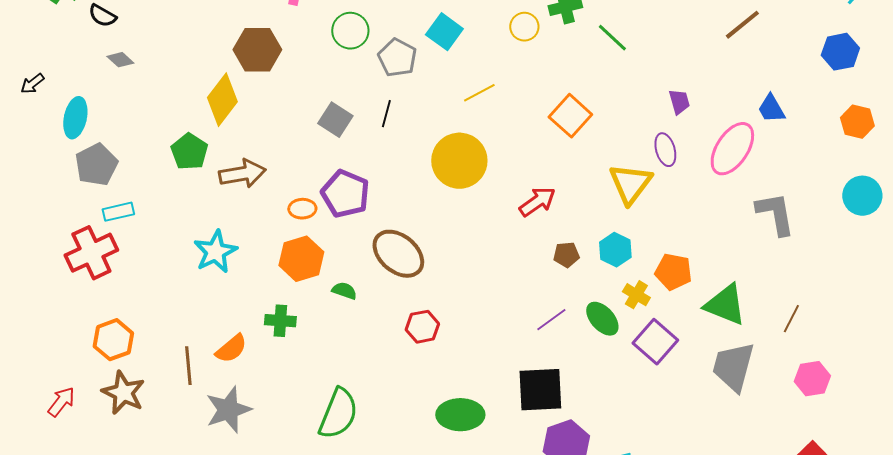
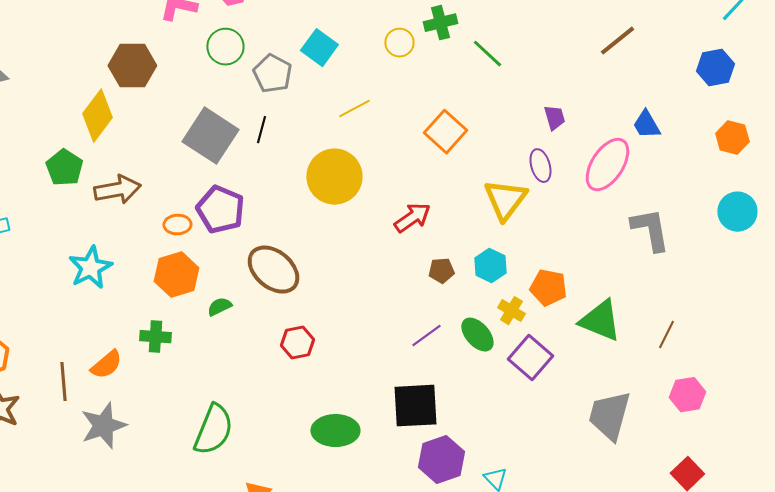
gray square: (335, 120) -> (210, 136), size x1.6
green semicircle: (344, 291) -> (219, 307), turned -45
gray trapezoid: (733, 367) -> (609, 416), moved

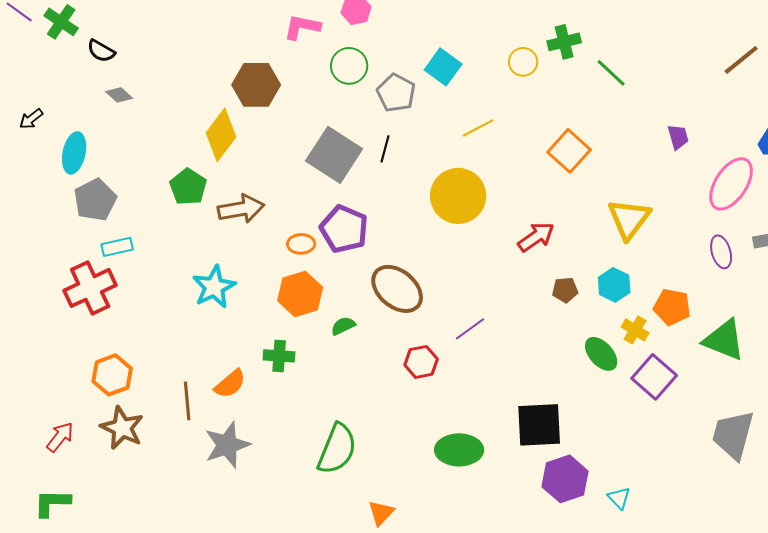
purple ellipse: (540, 166) -> (721, 252), moved
purple line: (426, 336) -> (470, 329), moved

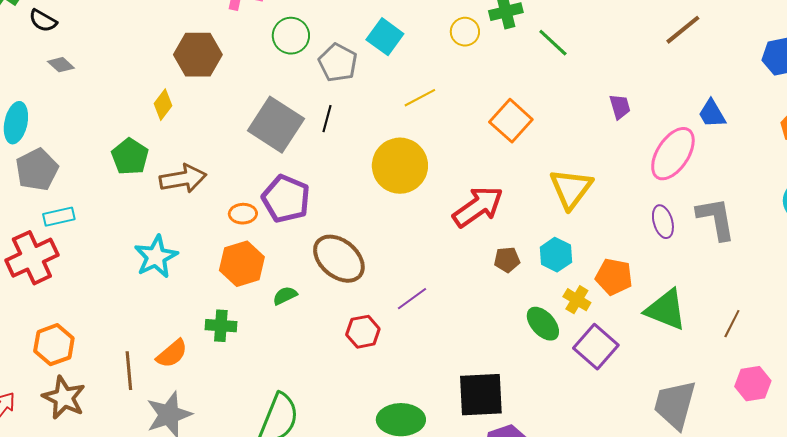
yellow diamond: (221, 135) -> (163, 105), size x0.6
red arrow: (536, 237) -> (478, 207), size x1.4

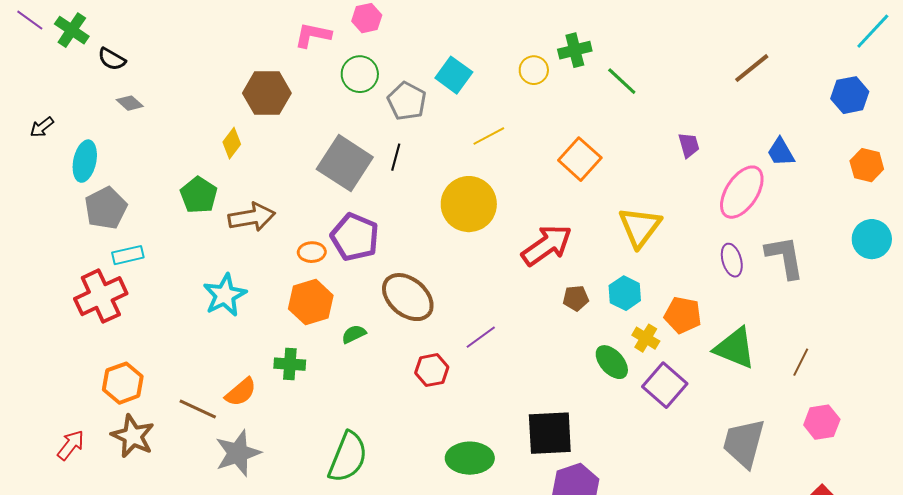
brown line: (129, 371) -> (198, 409), turned -60

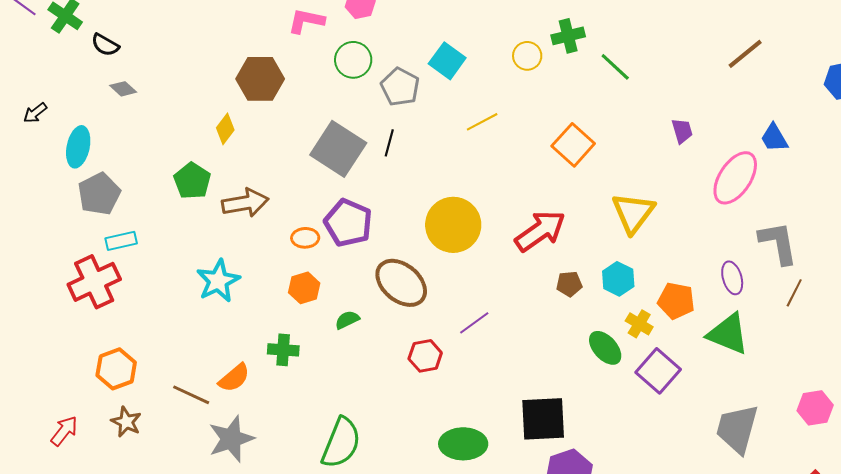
yellow circle: (469, 204) -> (453, 225), moved
purple ellipse: (732, 260) -> (732, 278), moved
orange hexagon: (311, 302) -> (304, 288), size x0.7
brown line: (801, 362) -> (794, 293), moved
brown star: (133, 436) -> (126, 422), size x0.7

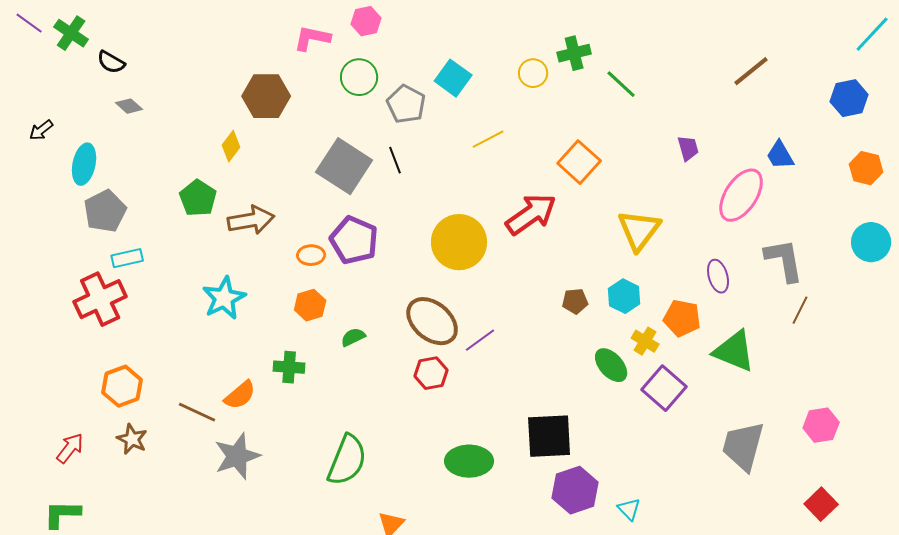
black line: (389, 143) -> (395, 160), turned -36
red arrow: (540, 231) -> (531, 214), moved
purple ellipse: (732, 278) -> (718, 276), moved
brown ellipse: (401, 283) -> (432, 321), moved

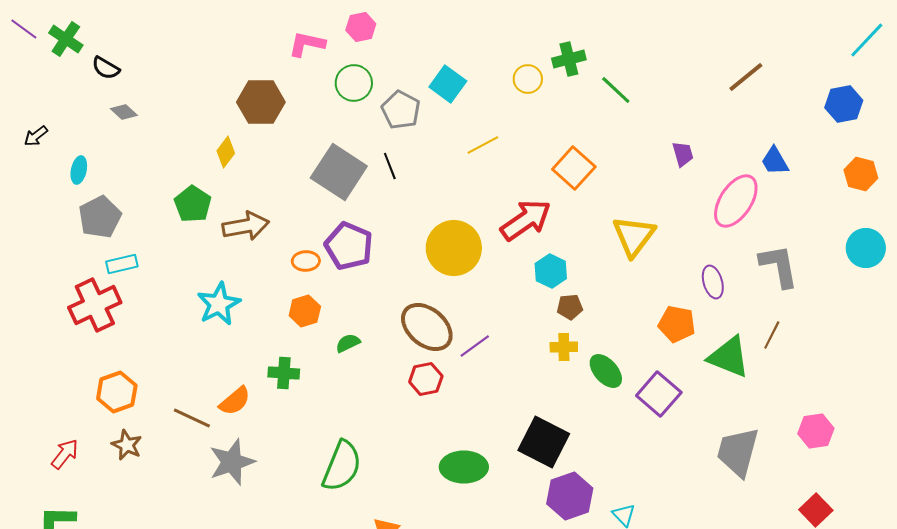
cyan ellipse: (84, 164) -> (79, 170), size x0.7
cyan hexagon: (624, 296) -> (551, 271), moved
brown line: (800, 310) -> (772, 335), moved
yellow cross: (645, 341) -> (564, 347), moved, turned -32
black square: (549, 436) -> (544, 442), turned 30

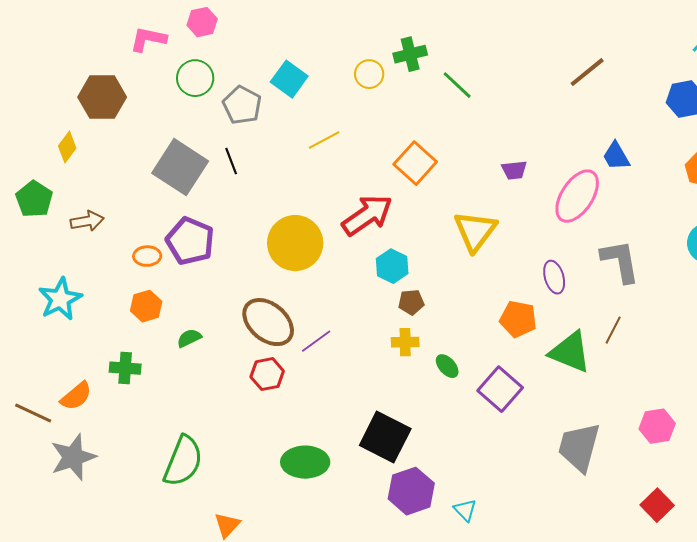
purple trapezoid: (683, 154) -> (514, 170), moved, turned 100
brown arrow: (246, 226) -> (87, 221), size x0.7
green ellipse: (606, 371) -> (447, 366), size x0.7

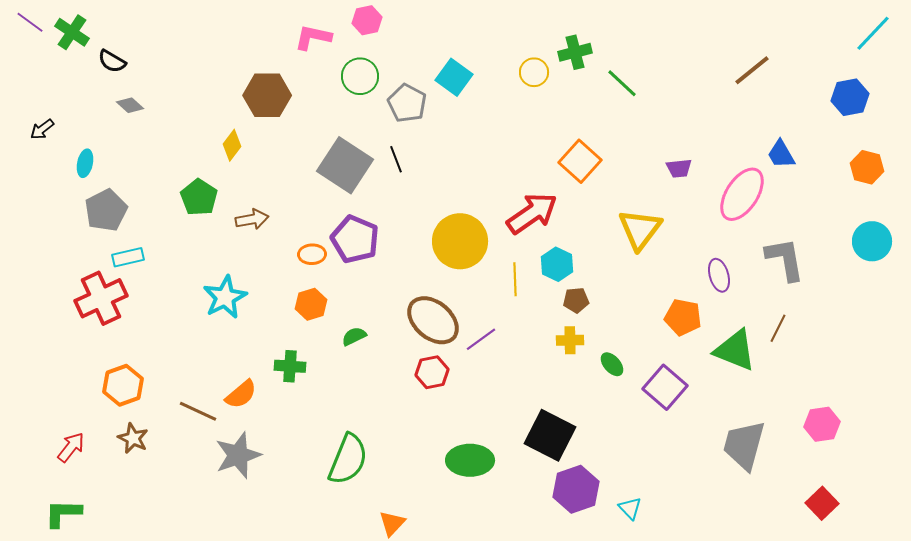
yellow line: (324, 140) -> (515, 279), moved, turned -64

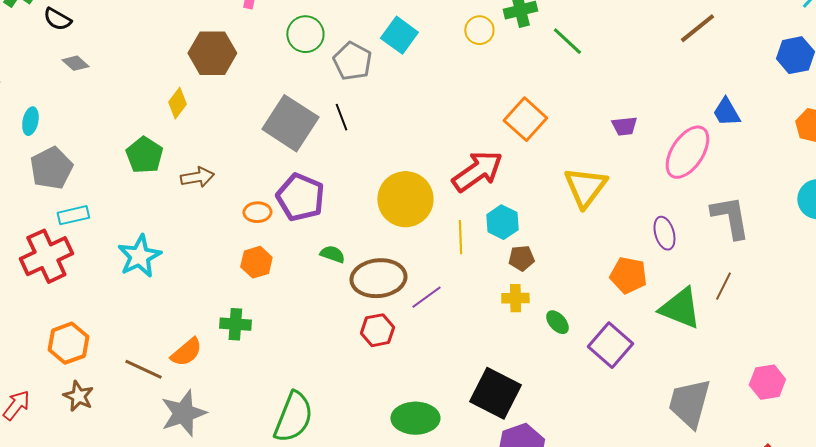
cyan star: (225, 297) -> (139, 256), moved
brown ellipse: (433, 320) -> (378, 278), turned -46
green semicircle: (354, 336) -> (332, 254), moved, turned 45

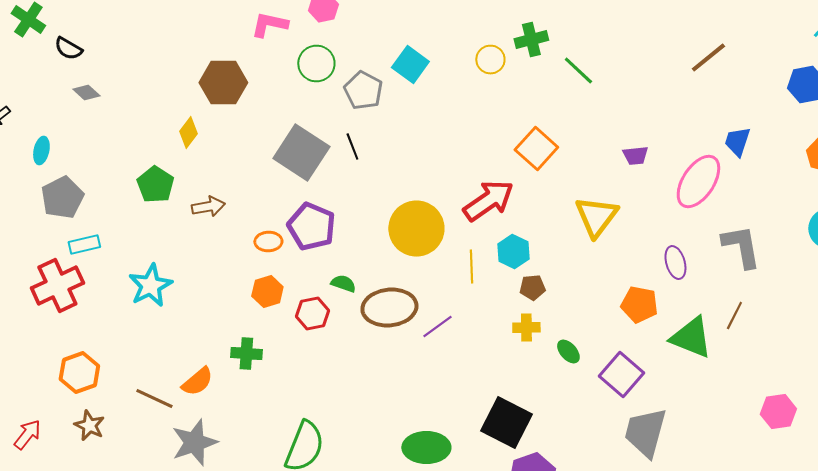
blue trapezoid: (726, 112) -> (737, 142), turned 48
red hexagon: (377, 330) -> (312, 314), moved
gray trapezoid: (689, 403) -> (645, 432), moved

